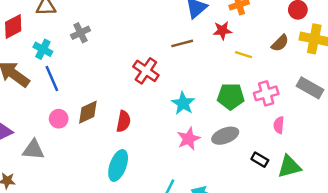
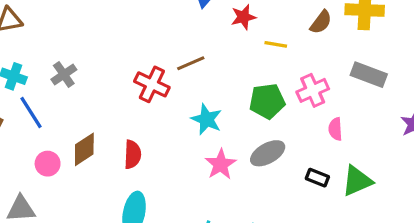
gray cross: (81, 33) -> (64, 74), moved
brown line: (182, 43) -> (191, 63), moved

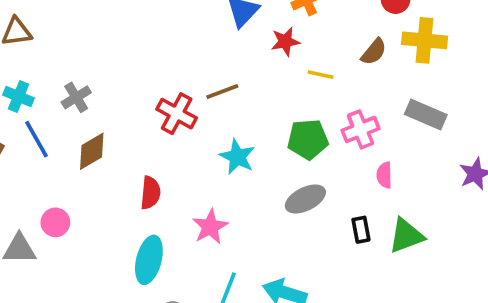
brown diamond: (84, 149) -> (92, 151), moved
pink circle: (48, 164) -> (55, 222), moved
pink star: (221, 164) -> (210, 227), moved
black rectangle: (317, 178) -> (361, 230), turned 55

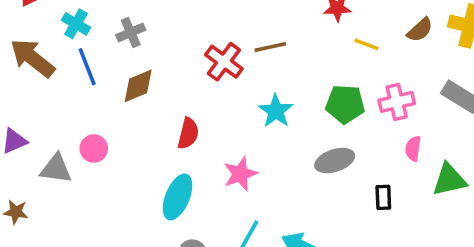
green triangle: (406, 236) -> (449, 180), moved

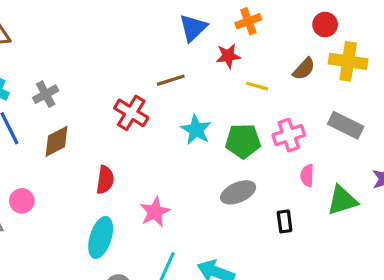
brown line: (270, 47) -> (171, 80), moved
cyan star: (276, 111) -> (196, 130), moved

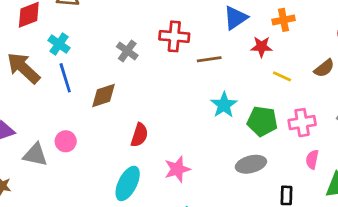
gray cross: (46, 94) -> (127, 51), moved, turned -35
red cross: (131, 113) -> (174, 36), moved, turned -36

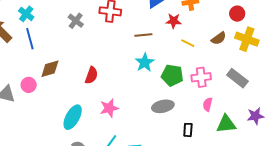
brown line: (209, 59) -> (143, 35), moved
brown diamond: (103, 95) -> (50, 69), moved
red semicircle: (139, 135) -> (91, 75), moved

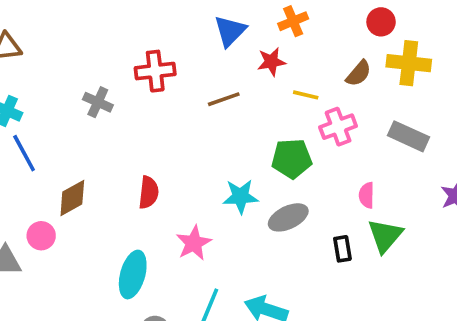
cyan star: (145, 62) -> (240, 196), moved, turned -30
pink cross: (201, 77) -> (338, 127), moved
green triangle: (226, 124) -> (385, 236), moved, turned -30

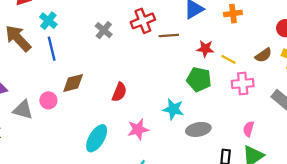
red star: (271, 62) -> (205, 49), moved
red cross: (155, 71) -> (143, 21), turned -30
brown line: (224, 99) -> (169, 36), moved
green pentagon: (292, 159) -> (199, 79), moved

